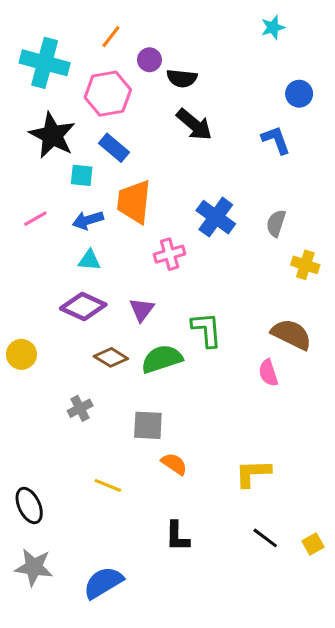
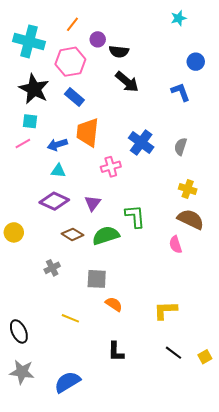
cyan square: (82, 175) -> (30, 121), moved
yellow cross: (305, 265) -> (188, 189), moved

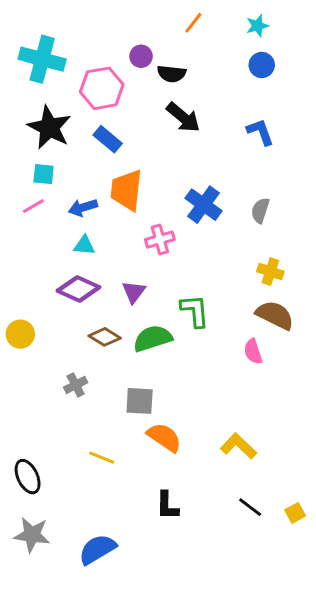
orange line: (72, 24) -> (193, 23), moved
blue circle: (196, 62) -> (262, 65), moved
orange semicircle: (114, 304) -> (164, 437), size x1.4
yellow L-shape: (165, 310) -> (238, 446), turned 45

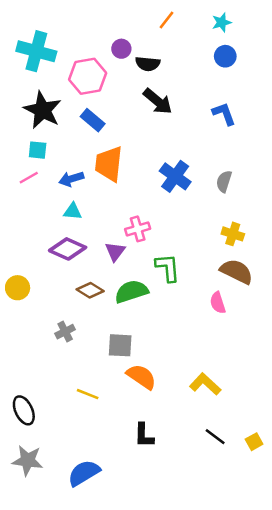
pink cross: (160, 240) -> (138, 229), moved

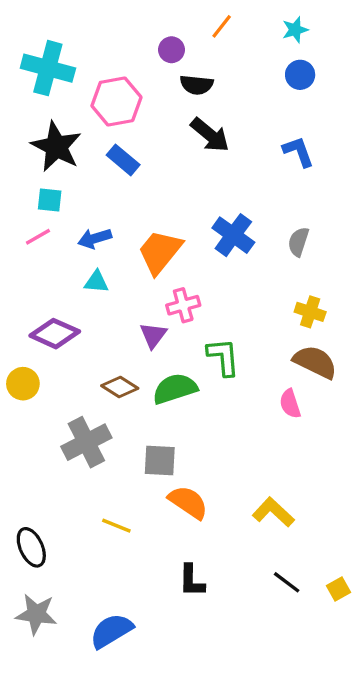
purple circle: (121, 49) -> (172, 50), moved
orange trapezoid: (109, 164) -> (160, 252), moved, turned 33
purple diamond: (68, 249) -> (55, 334), moved
gray cross: (65, 332) -> (86, 442), size x1.8

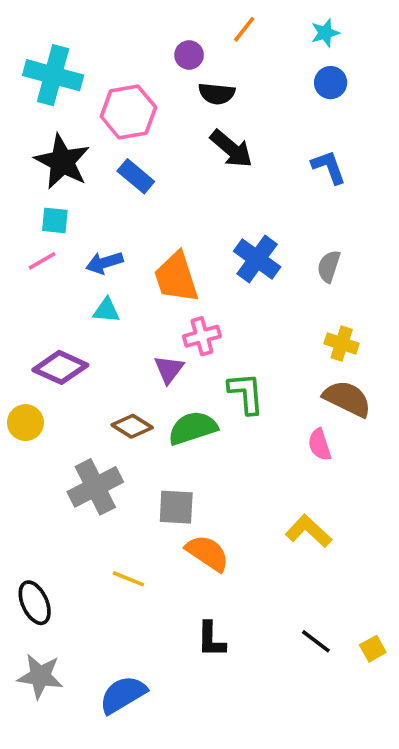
orange trapezoid: (160, 252) -> (176, 277), turned -57
yellow L-shape: (273, 512) -> (309, 531), moved

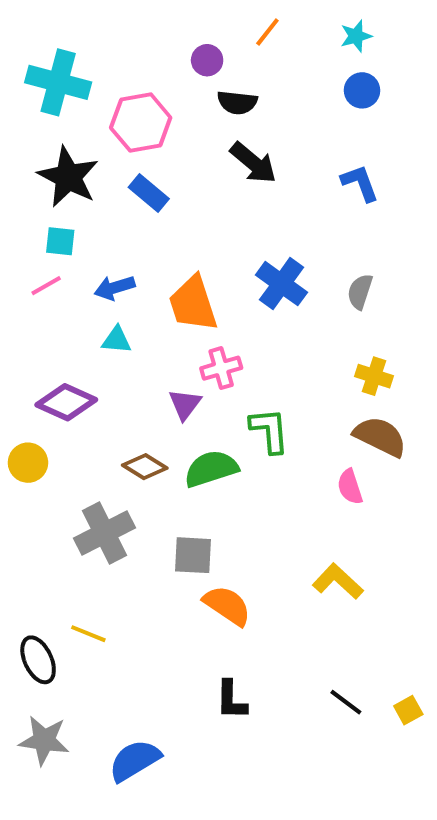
yellow line: (128, 579) -> (88, 634), moved

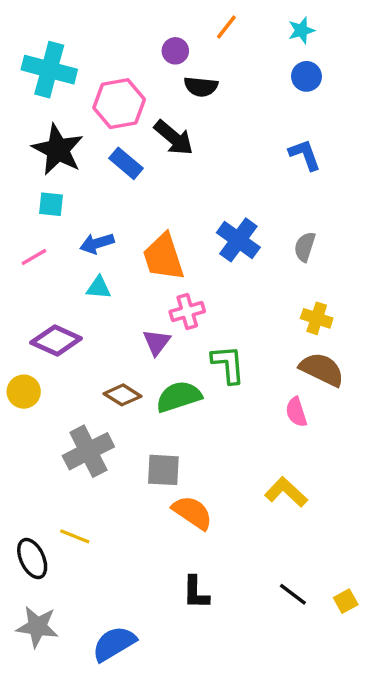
black arrow: (253, 163) -> (174, 138), moved
pink line: (46, 286) -> (34, 257), moved

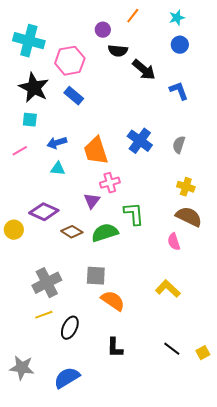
black arrow: (174, 138) -> (144, 70), moved
purple diamond: (56, 340) -> (44, 212), moved
gray cross: (88, 451) -> (47, 283), moved
yellow line: (75, 536) -> (44, 315), turned -42
black ellipse: (32, 559) -> (70, 328), moved, turned 50

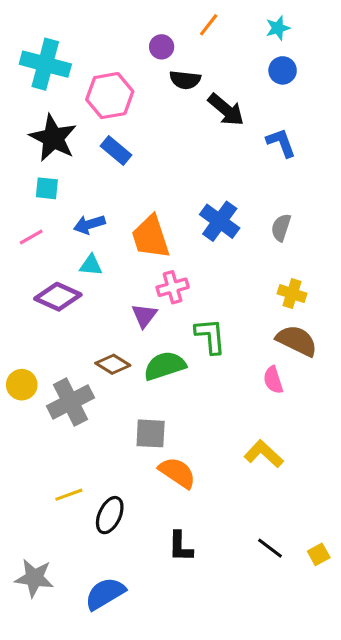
purple diamond: (44, 212) -> (58, 297), moved
yellow circle: (14, 230) -> (22, 385), moved
gray cross: (47, 283) -> (70, 402), moved

